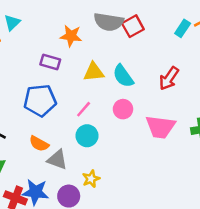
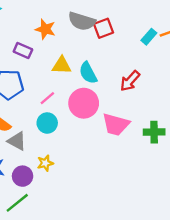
pink circle: (123, 109) -> (84, 103), size x1.6

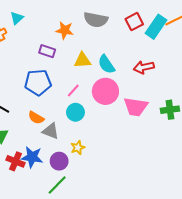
red square: (104, 28) -> (134, 22), moved
cyan rectangle: (149, 37) -> (156, 27), size x1.6
red arrow: (130, 81) -> (144, 67), turned 42

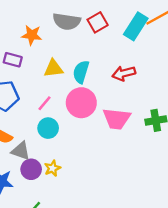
red square: (134, 22) -> (98, 22), moved
cyan semicircle: (106, 64) -> (81, 72), turned 54
purple circle: (59, 161) -> (31, 169), moved

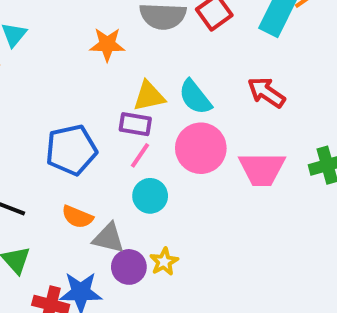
purple rectangle: (13, 60) -> (135, 124), moved
cyan semicircle: (81, 72) -> (195, 97), turned -50
red arrow: (124, 73) -> (266, 92), turned 55

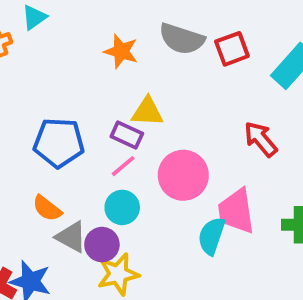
cyan semicircle: (195, 97) -> (212, 236), moved, turned 42
pink trapezoid: (262, 169) -> (236, 211), turned 66
yellow star: (164, 262) -> (118, 274), size x1.5
purple circle: (129, 267) -> (102, 245), moved

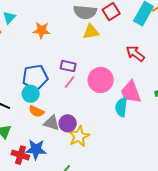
orange star: (121, 51) -> (42, 30), moved
yellow triangle: (147, 112) -> (91, 32), moved
cyan circle: (122, 207) -> (31, 94), moved

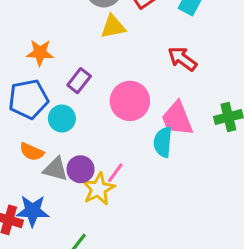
orange star: (42, 30) -> (40, 53), moved
purple rectangle: (68, 66) -> (79, 81), turned -63
pink line: (70, 82) -> (115, 173), moved
cyan circle: (31, 94) -> (62, 119), moved

